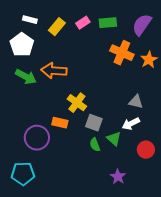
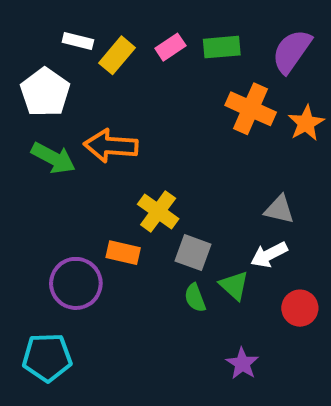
white rectangle: (30, 20) -> (78, 41), moved

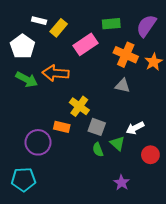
pink rectangle: (170, 47) -> (85, 44), moved, size x1.6
gray triangle: (279, 209) -> (123, 86), moved

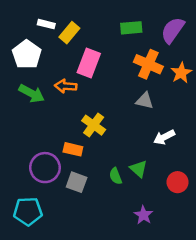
pink rectangle: (85, 44) -> (89, 63), moved, turned -35
orange arrow: (56, 73) -> (66, 86), size x0.7
gray square: (97, 127) -> (77, 182), moved
white arrow: (135, 128) -> (164, 137), moved

